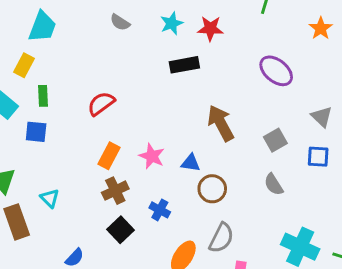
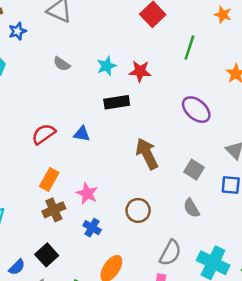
gray square: (275, 140) -> (194, 170), turned -30
pink star: (152, 156) -> (87, 194), moved
blue triangle: (191, 163) -> (82, 134), moved
black square: (120, 230) -> (47, 255), moved
gray semicircle: (221, 238) -> (170, 253), moved

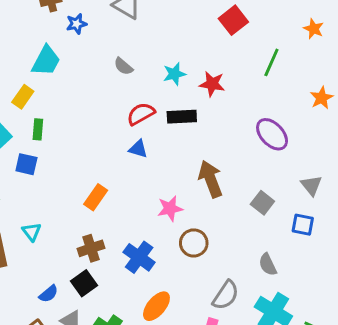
red semicircle: (44, 134) -> (141, 114), moved
pink star: (87, 194) -> (170, 208), moved, turned 30
gray semicircle: (191, 208) -> (268, 264), moved
brown cross: (54, 210) -> (91, 248), moved
blue cross: (92, 228) -> (139, 257), size x1.5

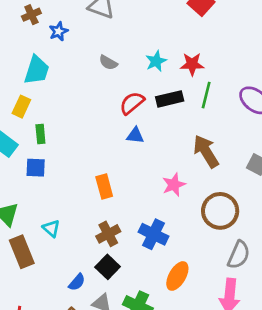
green line: (271, 62) -> (206, 95), moved
orange rectangle: (96, 197) -> (104, 186), turned -40
brown circle: (194, 243) -> (220, 211), moved, size x1.4

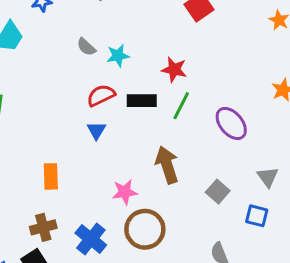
cyan star: (156, 61) -> (118, 56), moved
blue triangle: (135, 135) -> (96, 130), turned 42
brown circle: (220, 211) -> (145, 229), moved

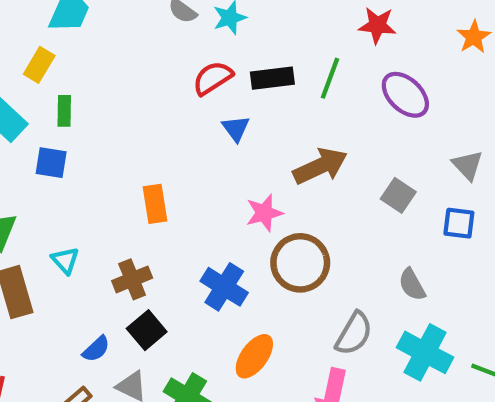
red star: (174, 70) -> (377, 25), moved
blue triangle: (96, 130) -> (236, 128), moved
brown arrow: (167, 165) -> (320, 166), turned 90
brown cross: (43, 227) -> (132, 279), moved

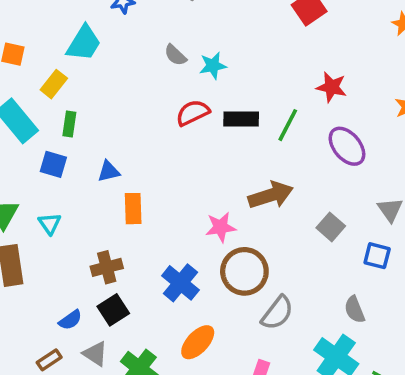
blue triangle: (236, 128) -> (109, 171), moved, turned 45
cyan triangle: (65, 260) -> (50, 224), moved
gray semicircle: (412, 285) -> (355, 310), moved
gray semicircle: (354, 334) -> (277, 313), moved

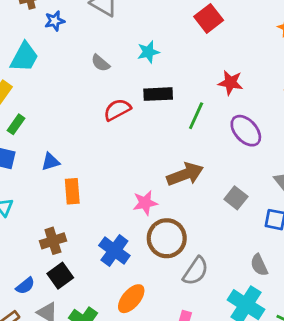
cyan star: (213, 66) -> (148, 52), moved
black rectangle: (241, 119) -> (158, 94), moved
green rectangle: (69, 124) -> (16, 124), turned 30

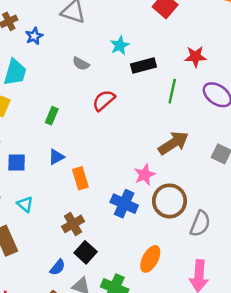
black rectangle: (158, 94) -> (144, 66), moved
green rectangle: (16, 124) -> (52, 116), moved
blue cross: (114, 251) -> (124, 204), moved

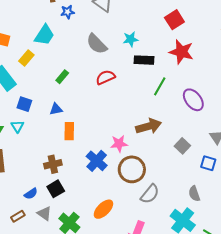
red star: (195, 57) -> (181, 52), moved, size x1.4
gray semicircle: (81, 64) -> (97, 44), size x1.6
cyan triangle: (25, 204) -> (17, 126), moved

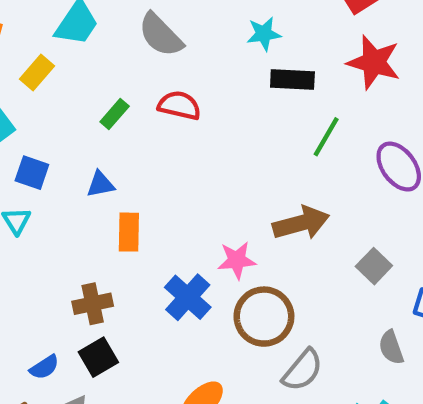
gray semicircle: (97, 44) -> (161, 35), moved
red semicircle: (105, 77) -> (179, 105), moved, turned 36
gray semicircle: (194, 194) -> (391, 347), moved

